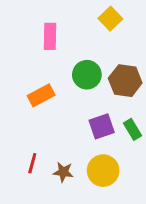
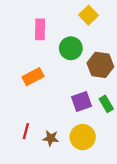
green circle: (87, 75) -> (71, 48), moved

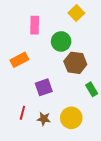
brown hexagon: (100, 65) -> (75, 63), moved
orange rectangle: (33, 77) -> (19, 60), moved
purple square: (81, 102) -> (44, 87), moved

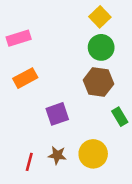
pink rectangle: (35, 25) -> (19, 38), moved, turned 72
green circle: (61, 41) -> (101, 47), moved
red line: (22, 113) -> (29, 162), moved

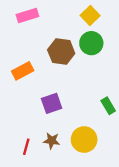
pink rectangle: (19, 38) -> (27, 15), moved
brown hexagon: (98, 82) -> (61, 52), moved

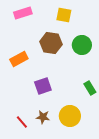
yellow square: (90, 15) -> (64, 15), moved, turned -35
green circle: (91, 43) -> (82, 45), moved
red line: (26, 147) -> (22, 122), turned -56

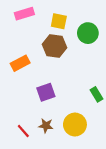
yellow square: (64, 15) -> (59, 21), moved
green circle: (82, 45) -> (88, 33), moved

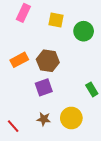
pink rectangle: (24, 14) -> (23, 13), turned -48
brown hexagon: (55, 46) -> (48, 61), moved
red line: (23, 131) -> (13, 126), moved

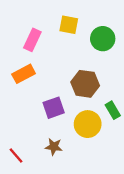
pink rectangle: (23, 13) -> (32, 40), moved
brown hexagon: (48, 61) -> (85, 84), moved
yellow circle: (71, 118) -> (88, 124), moved

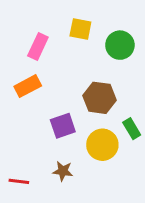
red line: (16, 155) -> (19, 181), turned -42

